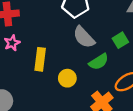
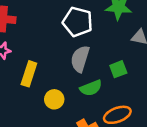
gray semicircle: (84, 37) -> (80, 59), turned 50

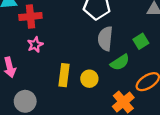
yellow rectangle: (29, 74) -> (64, 75), moved

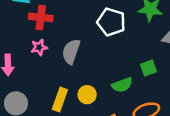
gray semicircle: (105, 39) -> (71, 52), moved
yellow rectangle: (64, 75) -> (60, 100), moved

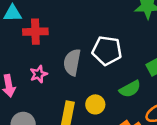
white pentagon: (111, 22) -> (107, 51), moved
pink star: (39, 47) -> (39, 74), moved

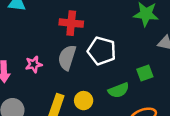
red cross: (35, 32) -> (71, 23), moved

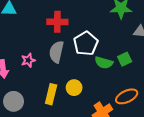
white pentagon: (102, 51) -> (86, 43), turned 30
green semicircle: (119, 90) -> (104, 63), moved, turned 42

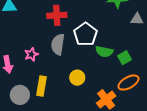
green square: (125, 59) -> (124, 58), moved
yellow rectangle: (51, 94) -> (42, 86), moved

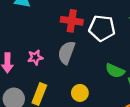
white pentagon: (86, 34) -> (102, 28), moved, turned 30

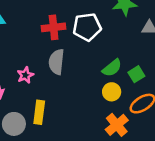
green semicircle: (115, 71) -> (112, 68), turned -48
yellow circle: (80, 93) -> (112, 92), moved

